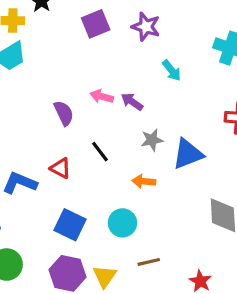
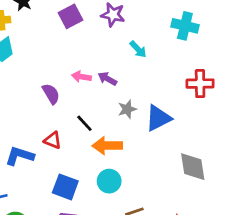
orange arrow: (144, 181) -> (107, 146), moved, size x1.5

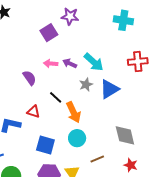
purple square: (71, 16) -> (49, 33), moved
cyan arrow: (138, 49) -> (94, 62), moved, size x1.5
orange arrow: (107, 146) -> (74, 112), turned -110
gray diamond: (193, 167) -> (125, 135), moved

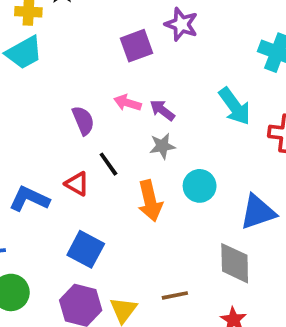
cyan arrow: (94, 62) -> (235, 106), moved
gray star: (86, 85) -> (162, 146), moved
blue triangle: (109, 89) -> (258, 212), moved
black line: (56, 97) -> (108, 164), moved
cyan circle: (77, 138) -> (200, 186), moved

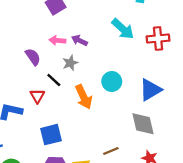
gray star: (162, 146) -> (70, 63), moved
red triangle: (77, 184) -> (37, 96), turned 42
blue square: (86, 249) -> (51, 135), turned -30

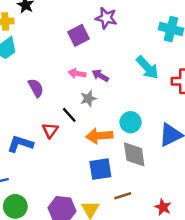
purple semicircle: (33, 57) -> (36, 88), moved
orange arrow: (84, 97) -> (99, 136), turned 105
gray diamond: (143, 124) -> (134, 154), moved
blue square: (51, 135) -> (100, 169), moved

